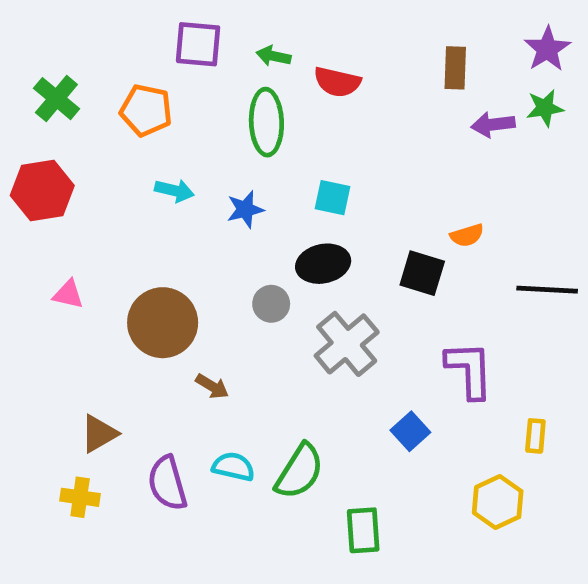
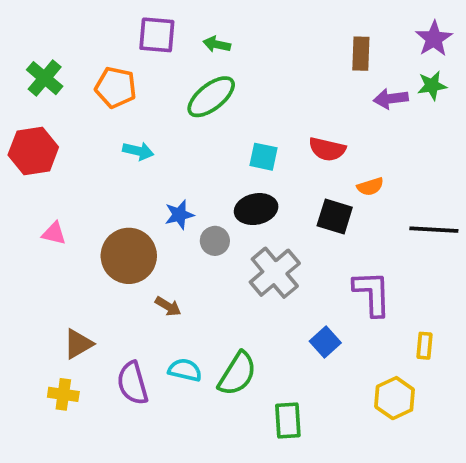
red semicircle: (337, 82) -> (327, 149), moved
green ellipse: (266, 122) -> (211, 97), turned 54
blue star: (245, 209) -> (179, 215), moved

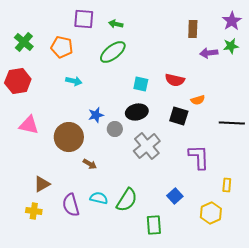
pink triangle: (54, 233) -> (29, 125), size x1.5
blue square: (325, 342) -> (175, 196), moved

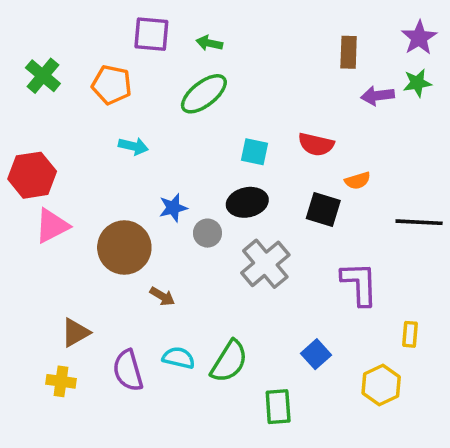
red hexagon: (18, 81) -> (32, 175), moved
pink triangle: (29, 125) -> (52, 226), turned -40

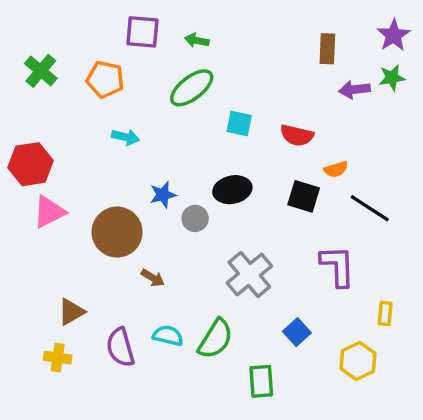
cyan square: (255, 152) -> (239, 123), moved
black line: (419, 222) -> (370, 208), moved, turned 30
gray cross: (265, 264) -> (249, 274), moved

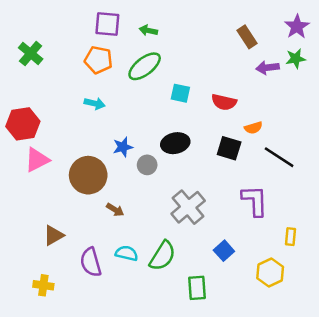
brown rectangle: (327, 49) -> (247, 37), turned -35
orange pentagon: (105, 79) -> (98, 60), moved
yellow cross: (58, 358) -> (43, 285), moved

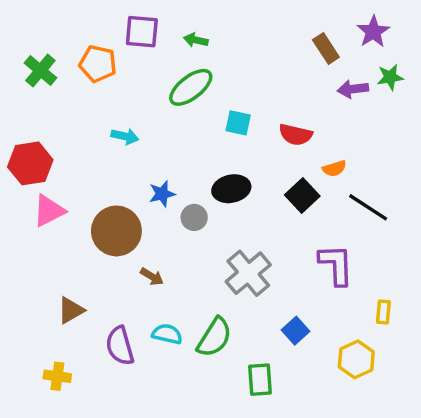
purple star: (297, 27) -> (373, 32), moved
orange pentagon: (98, 60) -> (98, 64), moved
black square: (229, 148) -> (302, 195), turned 30

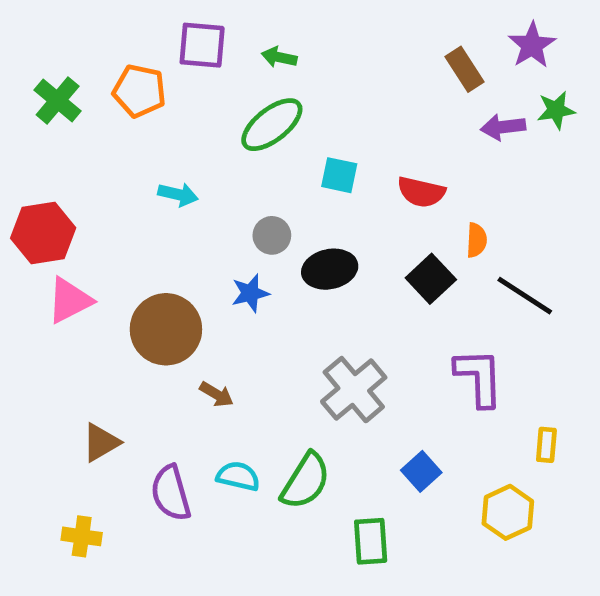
orange semicircle: (334, 168) -> (477, 240), turned -70
blue star: (162, 194) -> (250, 293), moved
gray circle: (194, 217) -> (272, 235), moved

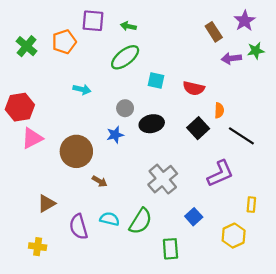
orange pentagon: (139, 91) -> (64, 42), turned -30
purple L-shape: (479, 377) -> (220, 174), turned 68

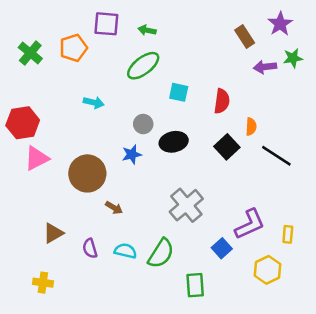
red semicircle: (194, 88) -> (222, 101), turned -95
purple L-shape: (220, 174) -> (250, 224), moved
purple semicircle: (79, 227) -> (90, 248), moved, size x0.7

